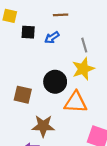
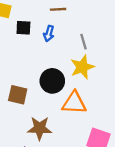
blue arrow: (52, 37) -> (49, 34), turned -40

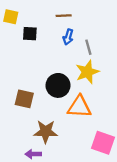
blue arrow: (49, 34) -> (68, 37), moved

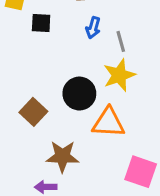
brown square: (24, 99) -> (33, 112), turned 30

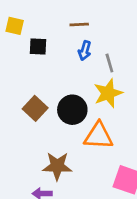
brown square: (33, 112) -> (35, 108), moved

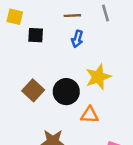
gray line: (109, 63) -> (105, 13), moved
orange triangle: (98, 136) -> (90, 115), size x0.7

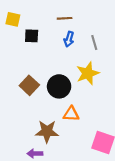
gray line: (105, 13) -> (94, 42), moved
orange triangle: (90, 115) -> (71, 114), moved

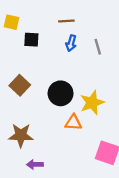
yellow star: (88, 73) -> (92, 103), moved
brown square: (29, 85) -> (20, 85), moved
brown star: (47, 131) -> (21, 135), moved

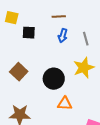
yellow star: (92, 103) -> (84, 68), moved

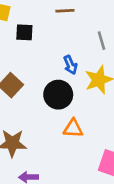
blue arrow: (63, 36) -> (70, 65), moved, turned -40

